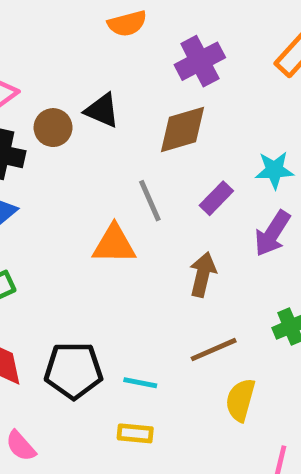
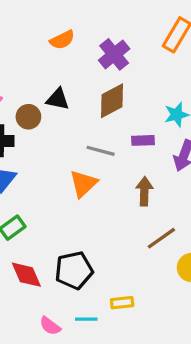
purple rectangle: (216, 198) -> (143, 140), turned 55
gray line: (150, 201) -> (101, 151), turned -40
orange triangle: (114, 244) -> (83, 184), turned -32
cyan line: (140, 383) -> (86, 319), moved

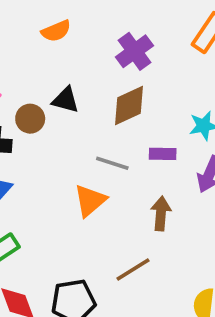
orange semicircle: (62, 40) -> (56, 31), moved
brown line: (161, 238) -> (133, 270), moved

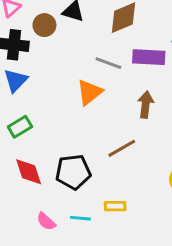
purple rectangle: (163, 154) -> (149, 57), size x1.5

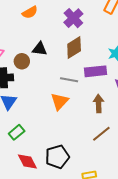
brown line: (122, 148) -> (101, 134), moved

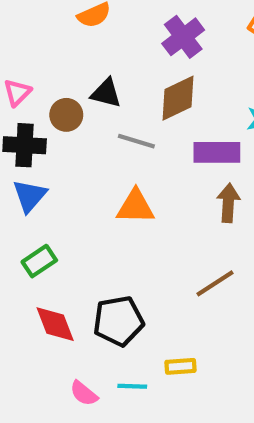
gray line: (69, 80) -> (136, 141), moved
orange triangle: (60, 101) -> (135, 207), turned 42
brown arrow: (99, 104) -> (228, 203), moved

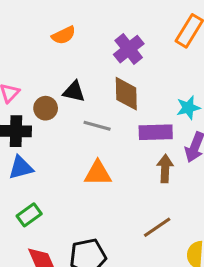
brown diamond: (178, 98) -> (126, 94), turned -64
blue triangle: (30, 196) -> (21, 168), turned 36

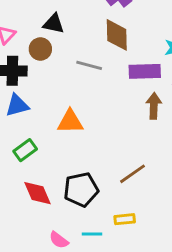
black triangle: (74, 92) -> (54, 24), moved
orange triangle: (98, 173) -> (70, 122), moved
brown line: (157, 227) -> (132, 174), moved

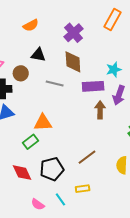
black triangle: (54, 24) -> (38, 55), moved
green rectangle: (25, 150) -> (30, 142), moved
cyan line: (92, 234) -> (60, 199), turned 56

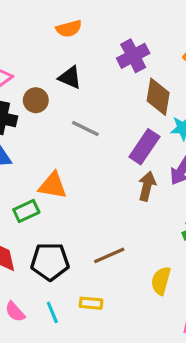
brown diamond: (73, 62) -> (158, 97), moved
purple rectangle: (93, 86) -> (144, 147), turned -65

